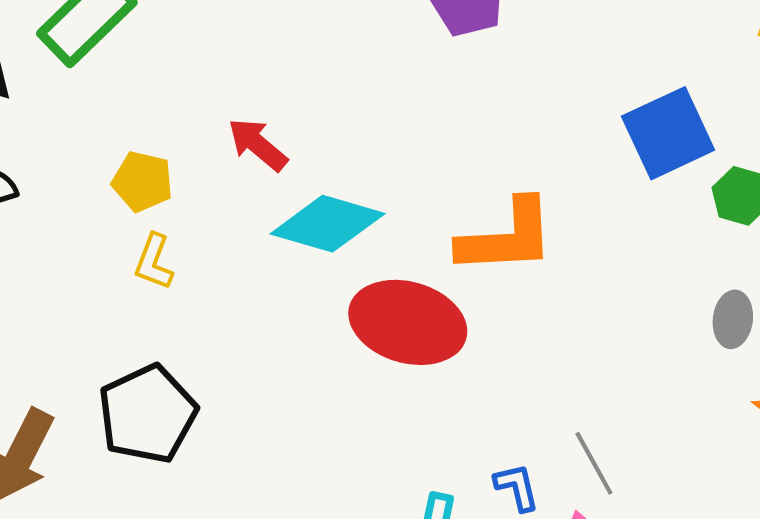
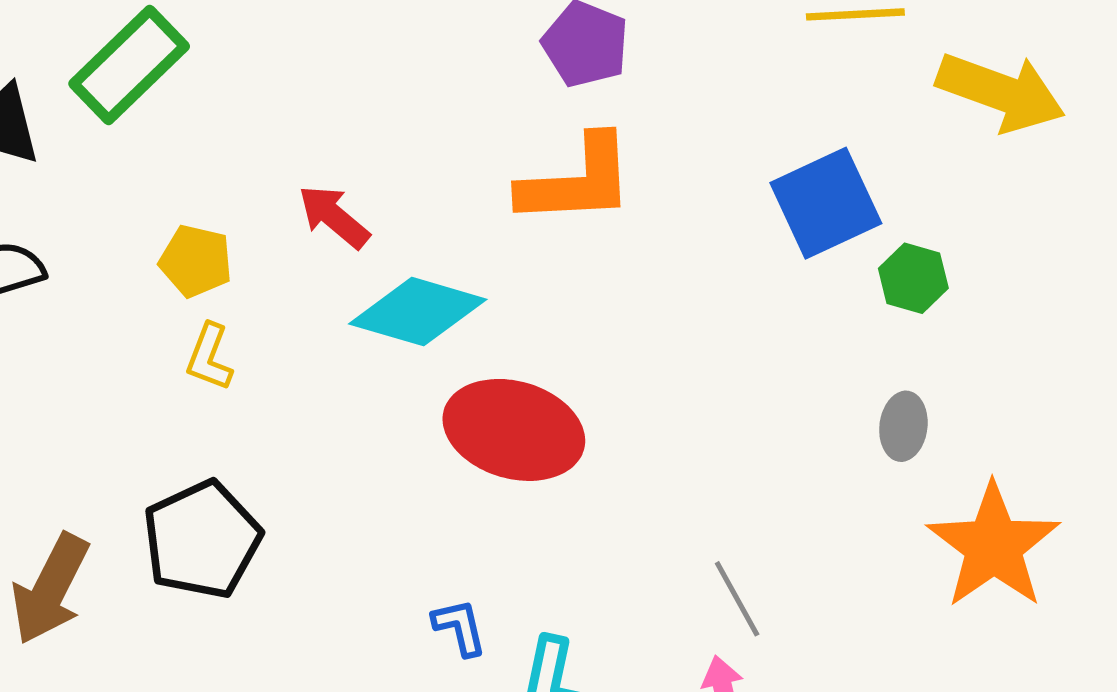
orange L-shape: (507, 237) -> (577, 181), moved
blue L-shape: (517, 487) -> (460, 627), moved

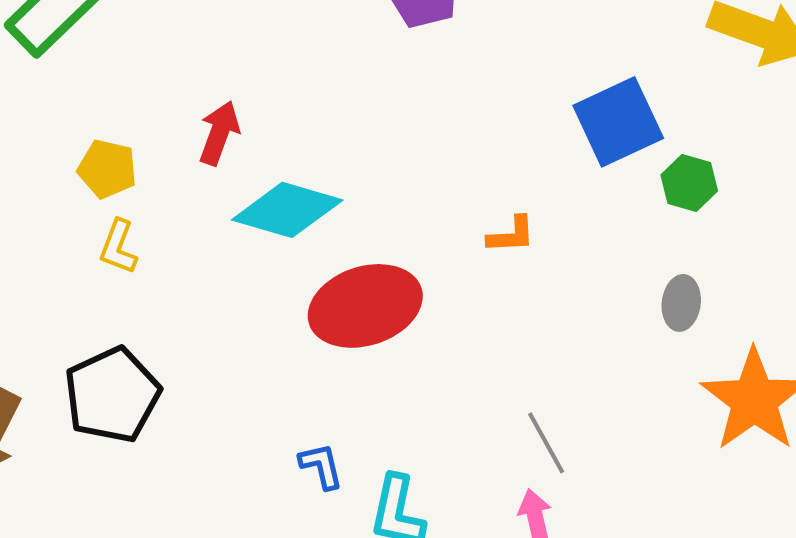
orange L-shape: (577, 181) -> (511, 235), moved, size x0.5
red arrow: (334, 217) -> (219, 133), turned 70
red ellipse: (514, 430) -> (365, 306), turned -34

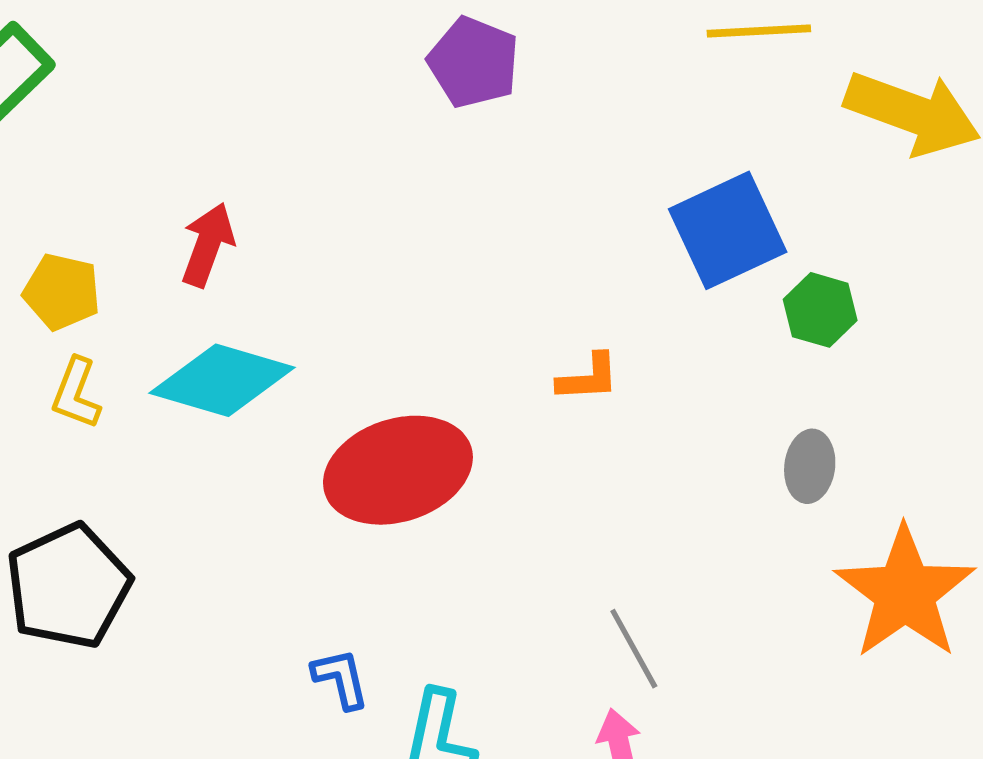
cyan diamond: (287, 210) -> (222, 380), moved

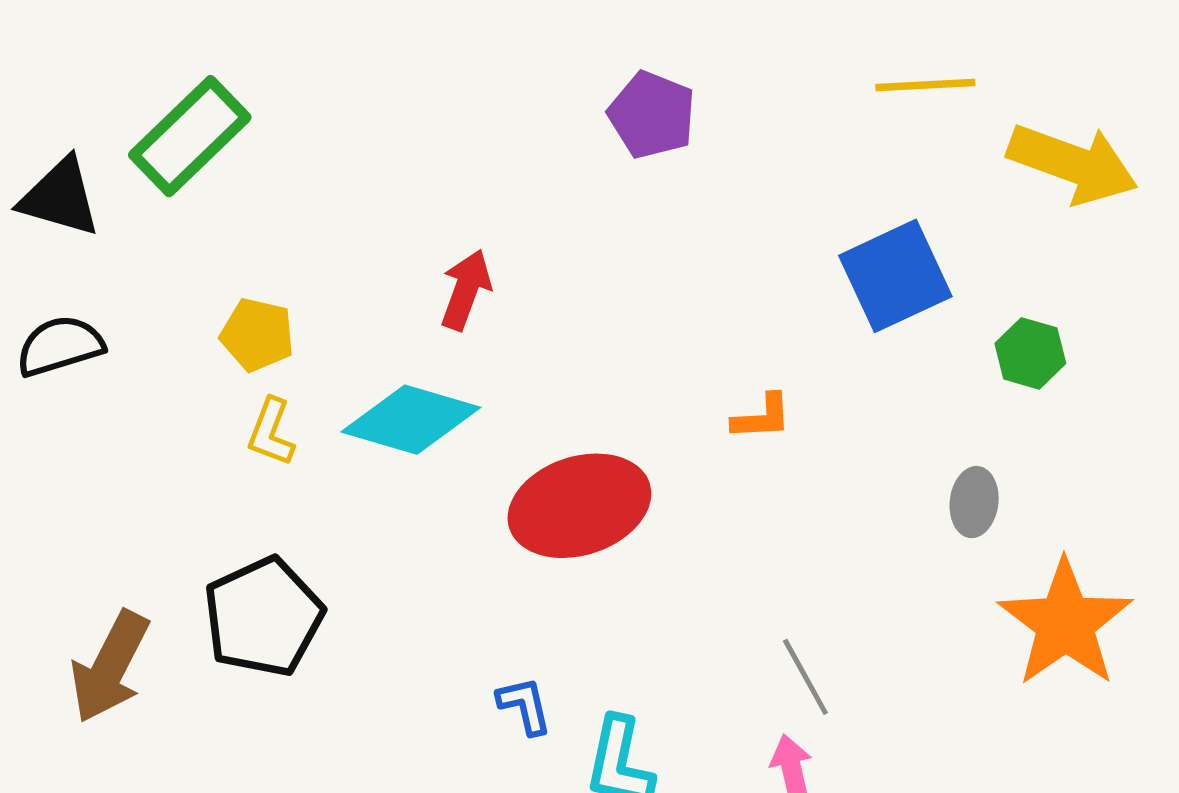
red arrow: (208, 245) -> (466, 290), moved
green hexagon: (820, 310) -> (1030, 353), moved

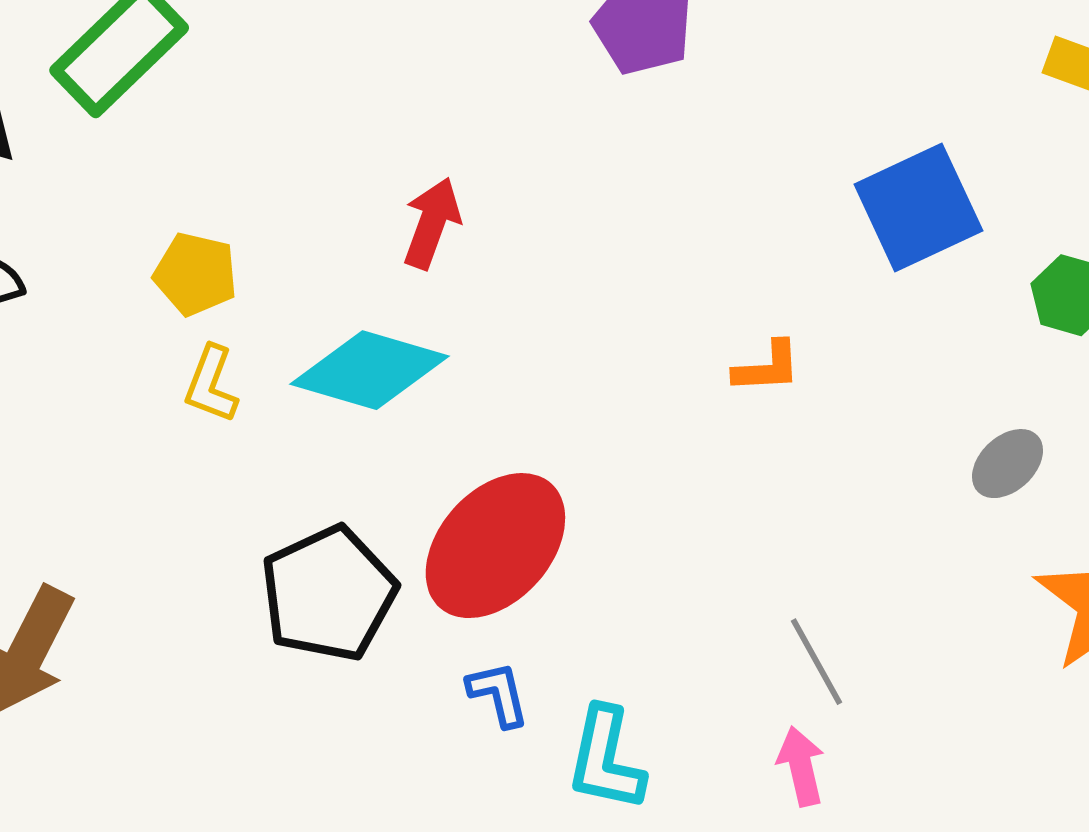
gray ellipse: (974, 502) -> (1008, 464), turned 40
red ellipse: (579, 506) -> (495, 546), moved, turned -30
black pentagon: (264, 617) -> (329, 594), moved

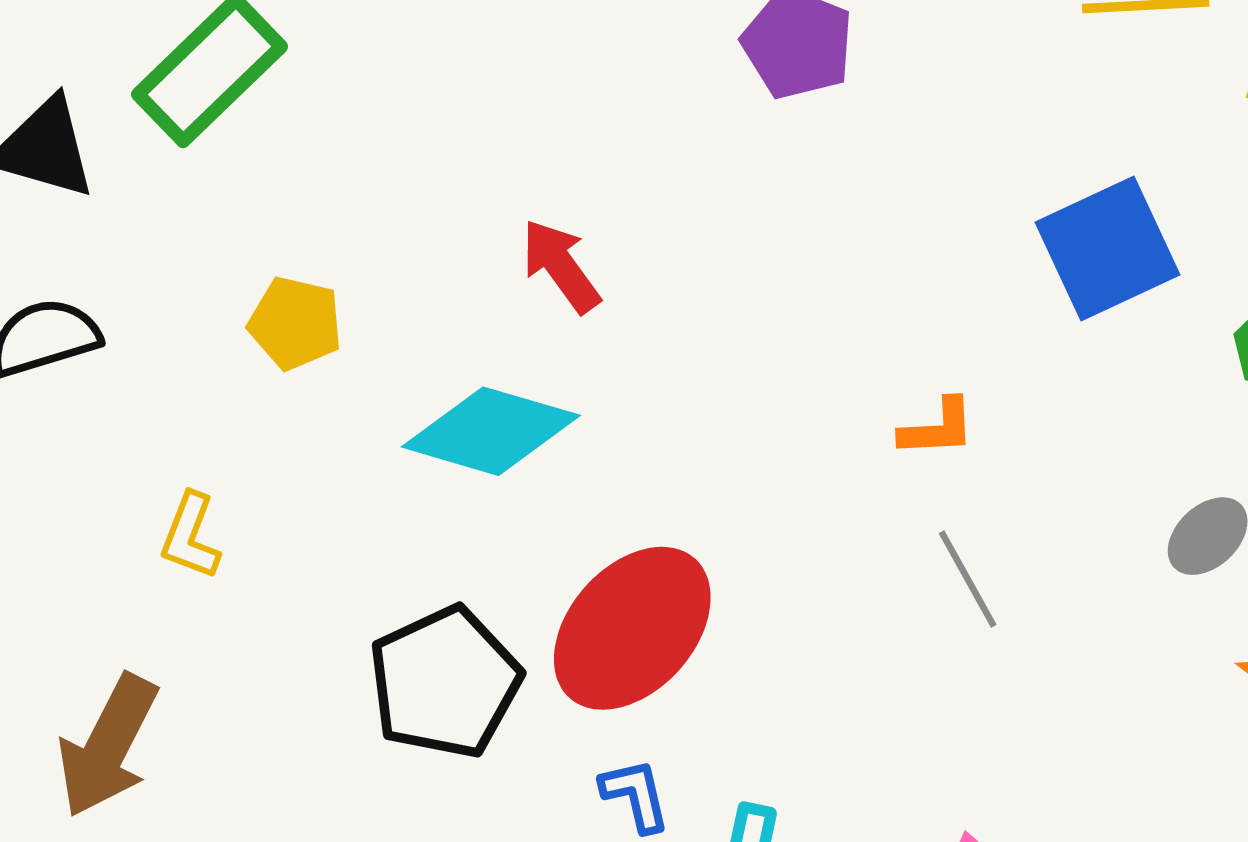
red arrow: (432, 223) -> (561, 266), turned -56
yellow L-shape: (211, 384) -> (190, 536), moved
gray line: (817, 662) -> (968, 579), moved

